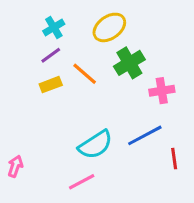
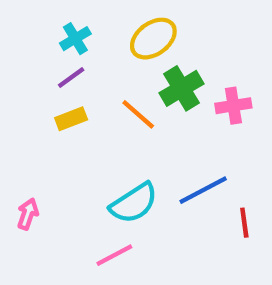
orange line: (85, 74) -> (138, 114), moved
pink cross: (162, 91) -> (233, 106), moved
pink arrow: (15, 166) -> (28, 214), moved

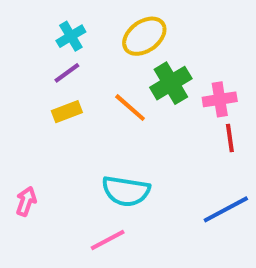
blue line: (203, 190) -> (226, 209), moved
cyan semicircle: (134, 203) -> (126, 191), turned 42
red line: (244, 223) -> (230, 138), moved

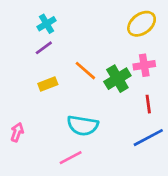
yellow ellipse: (144, 36) -> (142, 24), moved
green cross: (171, 83) -> (117, 79), moved
yellow rectangle: (67, 112) -> (48, 84), moved
red line: (230, 138) -> (148, 104), moved

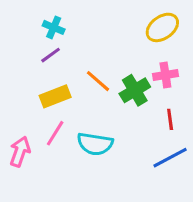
cyan cross: (47, 24) -> (54, 27), turned -36
yellow rectangle: (48, 84) -> (55, 96), size x1.4
pink arrow: (17, 132) -> (20, 152), size x1.4
pink line: (71, 158) -> (55, 133), moved, turned -30

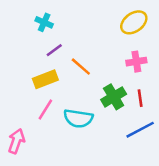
purple line: (51, 55) -> (54, 50), moved
green cross: (135, 90) -> (114, 97), moved
pink arrow: (20, 152) -> (16, 141), moved

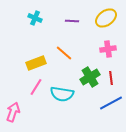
purple line: (54, 50) -> (72, 21), moved, turned 40

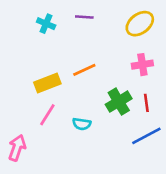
purple line: (72, 21) -> (84, 17), moved
orange line: (64, 53) -> (84, 70), turned -66
cyan semicircle: (62, 94) -> (82, 124), size x0.6

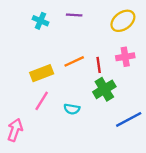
red line: (146, 103) -> (99, 65), moved

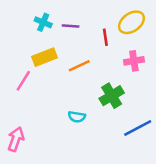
purple line: (74, 15) -> (71, 26), moved
red line: (99, 65) -> (105, 37), moved
yellow rectangle: (42, 73) -> (44, 57), moved
pink line: (42, 101) -> (23, 81), moved

